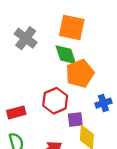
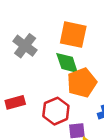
red rectangle: (16, 112) -> (15, 102), moved

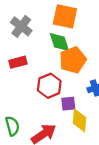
red rectangle: (15, 102) -> (18, 62), moved

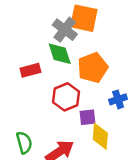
gray cross: (21, 26) -> (65, 30), moved
green diamond: (59, 42) -> (60, 54), moved

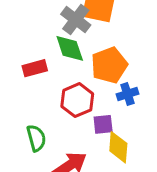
blue cross: (118, 99) -> (127, 94), moved
green semicircle: (24, 143) -> (36, 138), moved

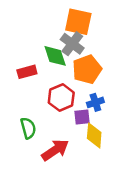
gray cross: (76, 20) -> (72, 44), moved
blue cross: (127, 94) -> (95, 102), moved

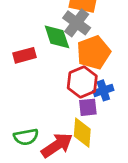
red hexagon: (61, 98) -> (82, 82), moved
green semicircle: (28, 128) -> (26, 137), moved, turned 95
yellow diamond: (94, 135) -> (82, 133), moved

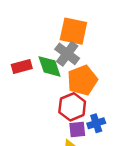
red rectangle: (25, 55) -> (22, 66), moved
blue cross: (103, 90) -> (96, 123), moved

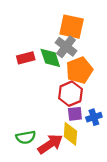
blue cross: (96, 123) -> (94, 117), moved

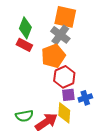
red rectangle: (26, 58) -> (24, 45), turned 42
green diamond: (50, 58) -> (25, 28), moved, turned 40
orange pentagon: (79, 70) -> (53, 56), moved

